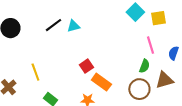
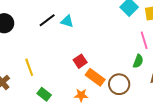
cyan triangle: (73, 26) -> (67, 21), turned 32
brown circle: (139, 89) -> (119, 84), moved

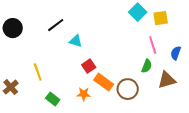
cyan triangle: (67, 21) -> (76, 41), moved
orange star: (81, 95) -> (84, 94), moved

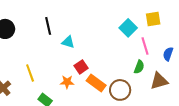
cyan square: (138, 12) -> (128, 28), moved
black line: (56, 25) -> (48, 26), turned -66
orange star: (84, 94) -> (67, 82), moved

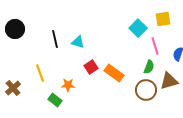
black line: (48, 26) -> (55, 39), moved
orange star: (67, 82) -> (68, 85), moved
orange rectangle: (96, 83) -> (114, 73), moved
brown circle: (120, 90) -> (146, 90), moved

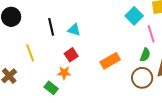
red square: (91, 67) -> (71, 55), moved
yellow line: (40, 73) -> (30, 53), moved
orange rectangle: (114, 73) -> (110, 61), turned -66

